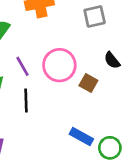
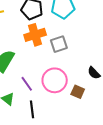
gray square: (95, 17) -> (59, 44), moved

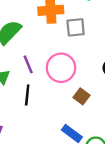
brown square: (78, 92) -> (82, 96), moved

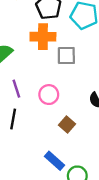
pink circle: (61, 68) -> (49, 95), size x0.7

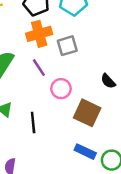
purple line: (16, 89) -> (39, 68), moved
brown square: (67, 125) -> (87, 113), size x1.6

